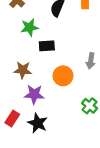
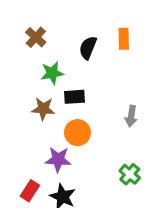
brown star: (23, 70) -> (43, 109), moved
orange circle: (63, 76) -> (78, 133), moved

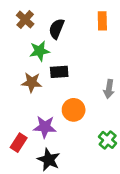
black semicircle: (88, 48) -> (57, 29), moved
orange circle: (78, 133) -> (74, 110), moved
red rectangle: (30, 191) -> (19, 143), moved

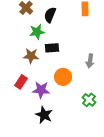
red rectangle: (19, 143) -> (21, 82), moved

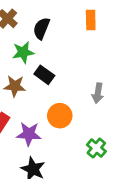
black rectangle: (52, 48) -> (44, 75), turned 40

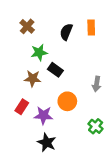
black semicircle: (41, 28) -> (66, 32), moved

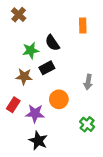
brown cross: (27, 26) -> (19, 15), moved
black semicircle: (66, 32) -> (52, 43), moved, turned -56
black rectangle: (55, 70) -> (47, 68), turned -64

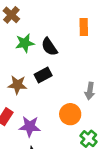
green star: (31, 50) -> (25, 43), moved
orange circle: (59, 99) -> (70, 114), moved

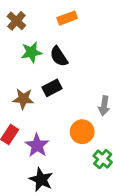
orange rectangle: (84, 27) -> (67, 18), moved, turned 70
purple star: (30, 126) -> (37, 145), turned 30

